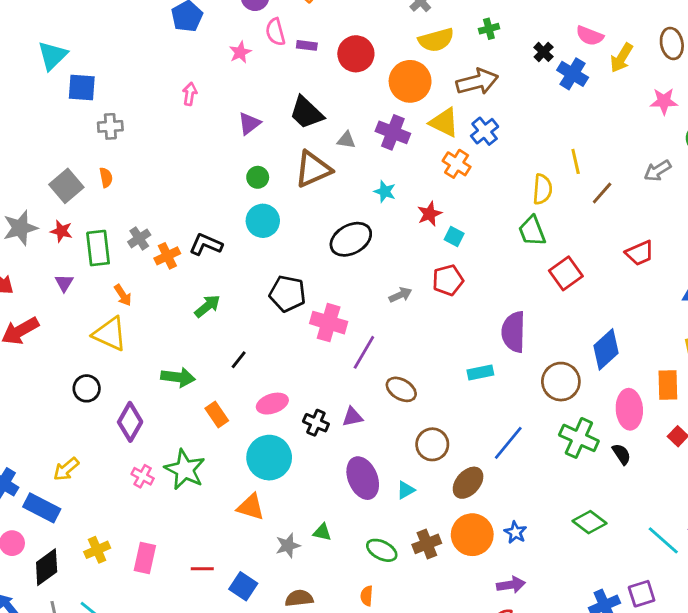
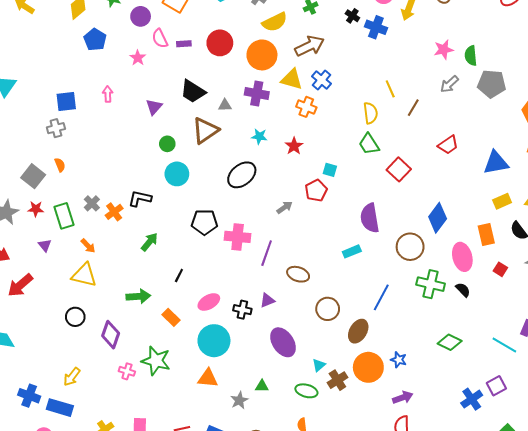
blue square: (82, 87) -> (66, 102), moved
pink star: (664, 101) -> (444, 50), moved
cyan square: (454, 237) -> (330, 170), moved
cyan triangle: (406, 490) -> (319, 365), moved

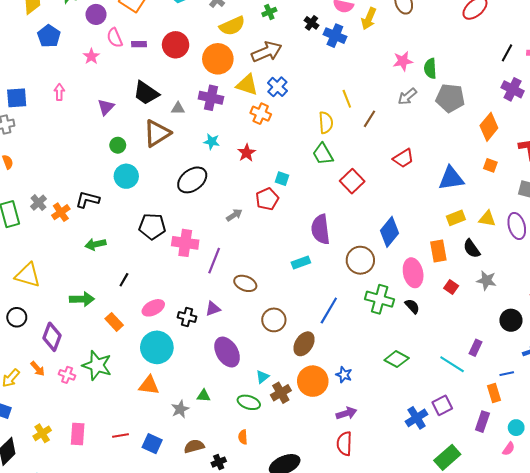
green arrow: (149, 242) -> (95, 244), turned -144
orange arrow: (88, 246) -> (38, 369), moved

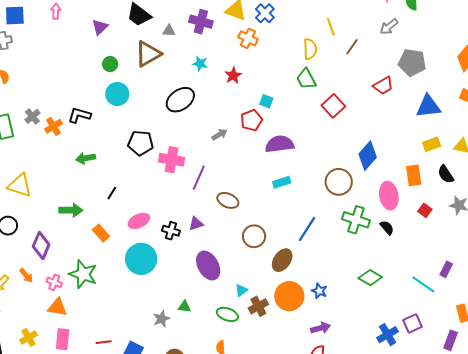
gray pentagon: (450, 98) -> (412, 62), moved
purple semicircle: (321, 229) -> (280, 144), moved, turned 88
orange triangle: (149, 385) -> (57, 307), moved

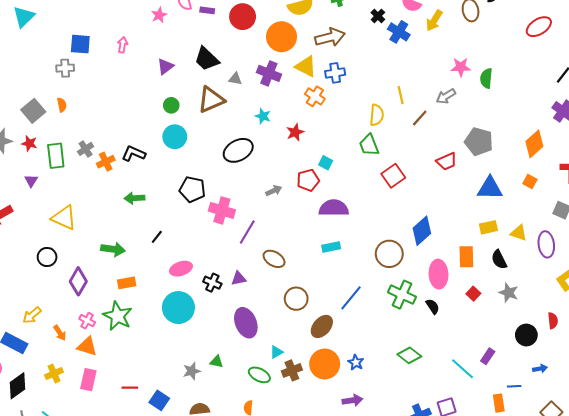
blue cross: (265, 13) -> (335, 73), turned 30
gray arrow: (389, 27) -> (446, 96), moved
orange rectangle: (101, 233) -> (127, 283), moved, turned -66
orange arrow: (26, 275) -> (60, 333), moved

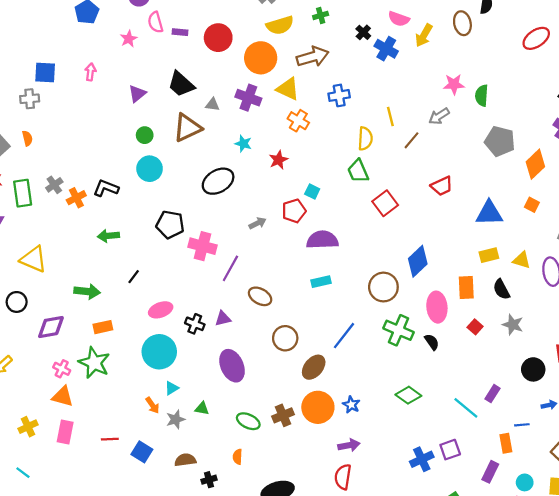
blue cross: (335, 73) -> (339, 95), moved
gray pentagon: (479, 141) -> (500, 141), moved
purple diamond: (78, 281) -> (51, 327), turned 52
orange arrow: (60, 333) -> (152, 405), moved
cyan triangle: (276, 352) -> (172, 388), moved

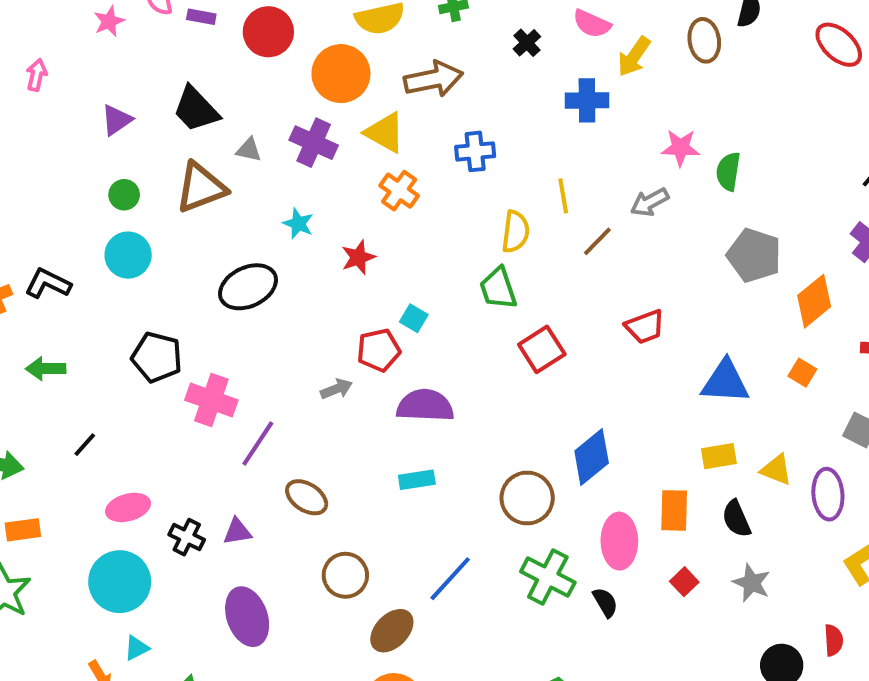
red ellipse: (536, 38) -> (839, 45), moved, turned 72
blue cross: (386, 49) -> (587, 100), moved, turned -35
gray arrow: (258, 223) -> (336, 389), moved

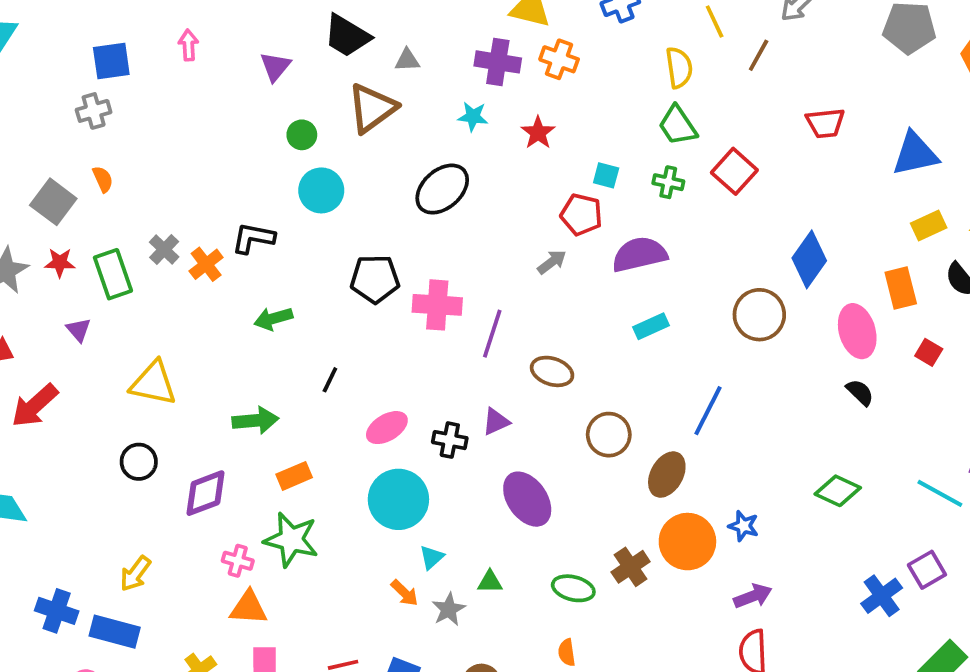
purple cross: (314, 143) -> (498, 62), moved
red trapezoid: (645, 327) -> (825, 123), turned 30
red pentagon: (379, 350) -> (581, 215), turned -30
green cross: (548, 577) -> (668, 182), moved, size x0.6

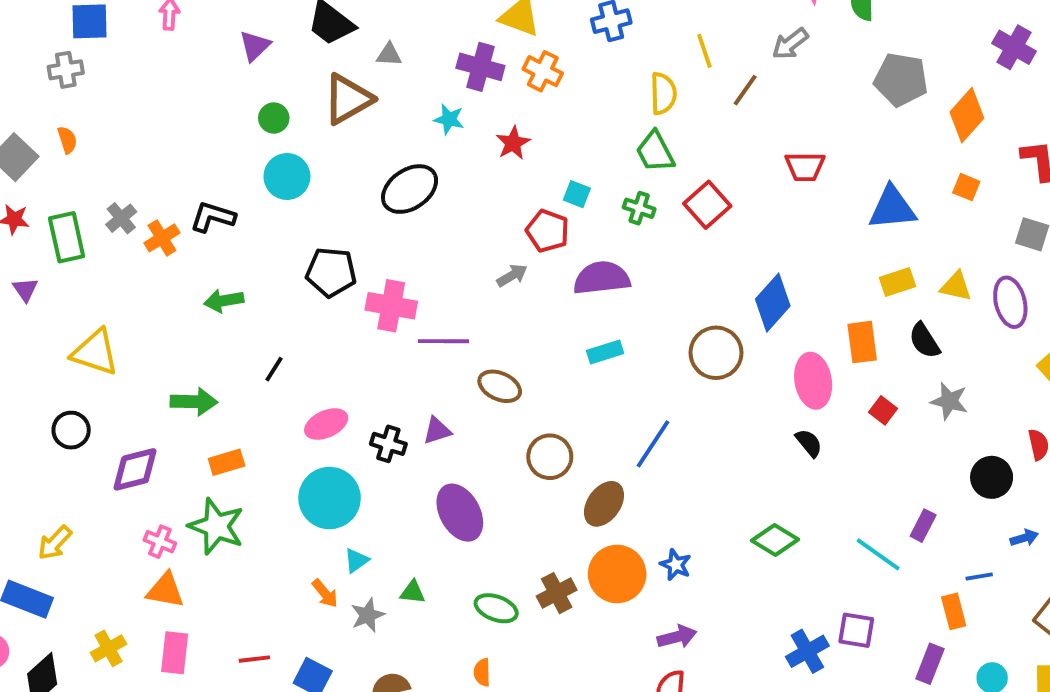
purple line: (492, 334) -> (444, 341), turned 66
purple square: (927, 570) -> (856, 630), turned 33

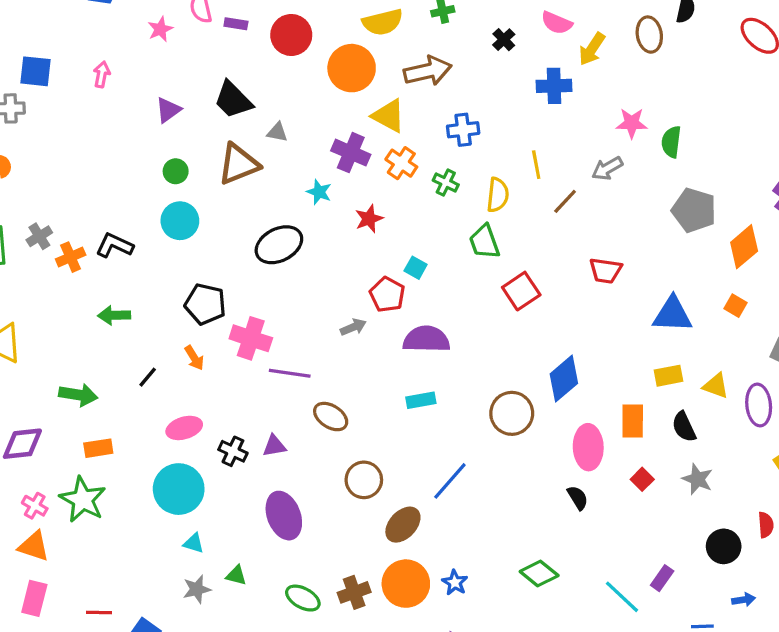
green cross: (639, 208) -> (446, 183), moved
cyan triangle: (356, 561) -> (194, 543), turned 45
orange arrow: (325, 593) -> (194, 358), moved

